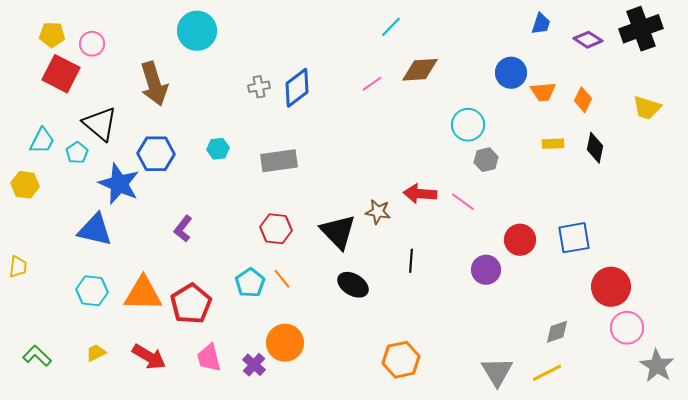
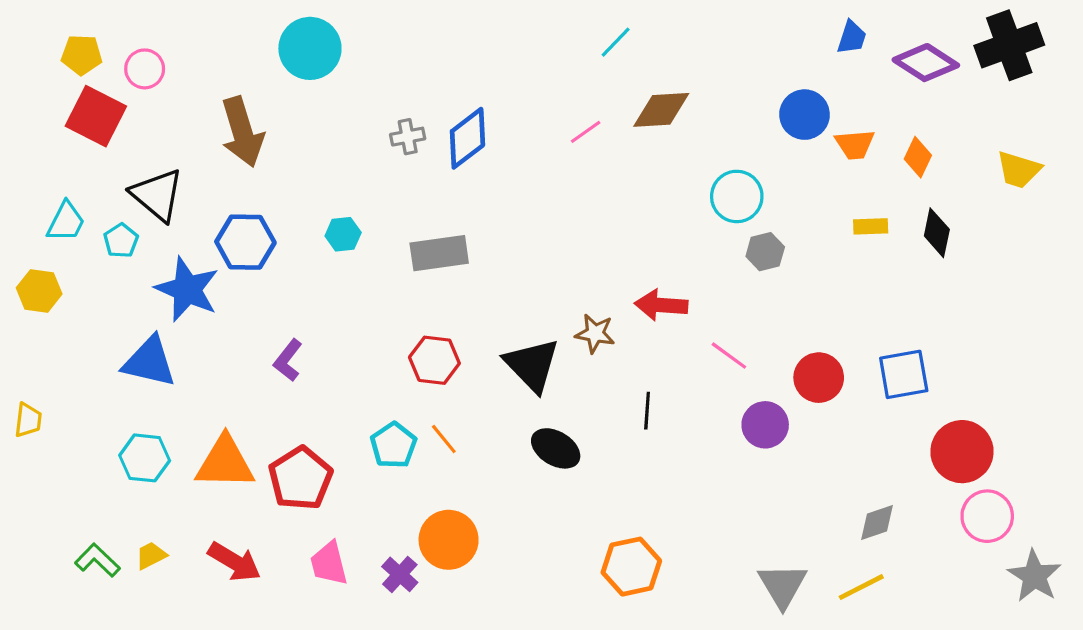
purple diamond: (588, 40) -> (926, 63), size x1.4
pink line: (463, 202) -> (729, 356), moved
green L-shape: (37, 356) -> (97, 560), moved

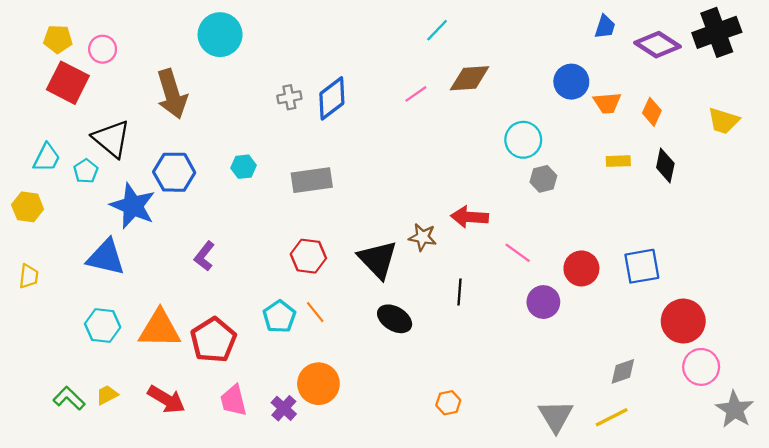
yellow trapezoid: (28, 420) -> (29, 276), moved
orange hexagon: (631, 567) -> (448, 403), size x0.6

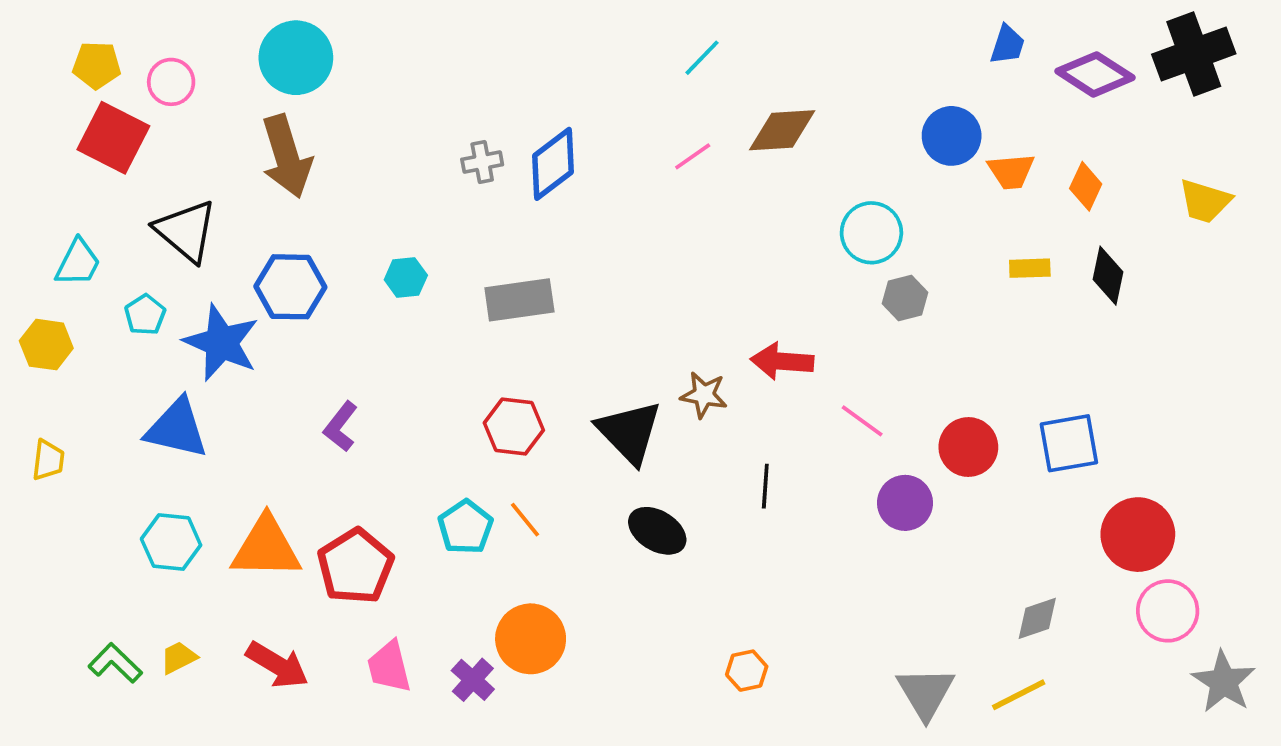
cyan line: (437, 30) -> (702, 58), moved
cyan circle: (220, 35) -> (296, 58), moved
cyan pentagon: (86, 171) -> (145, 315), moved

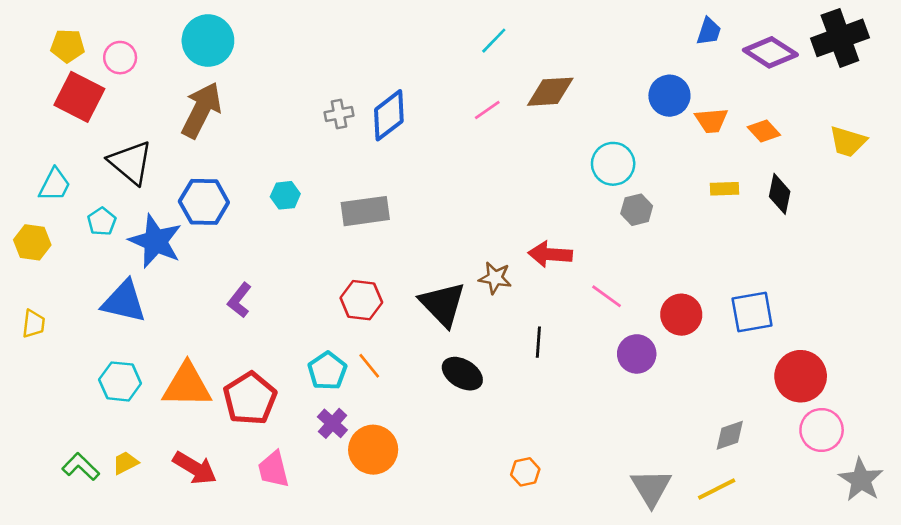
brown arrow: (287, 156) -> (201, 110), turned -136
orange diamond: (1086, 186) -> (764, 131), turned -68
purple cross: (473, 680) -> (332, 423), moved

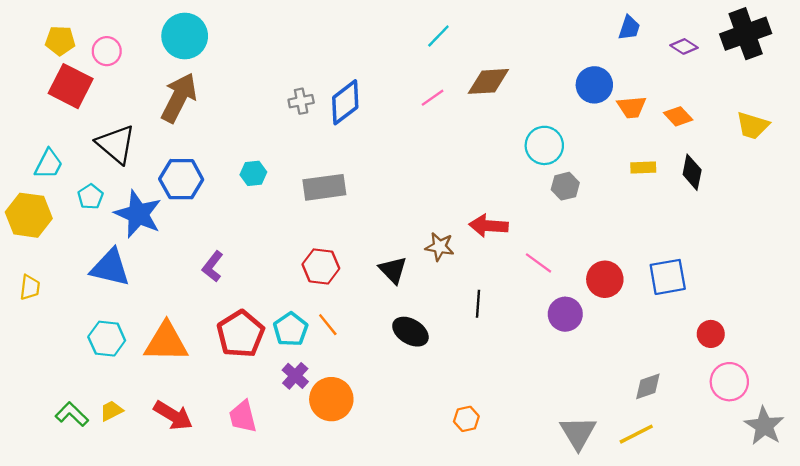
purple diamond: (770, 52) -> (684, 46), size x0.6
yellow hexagon: (32, 242) -> (29, 215), size x1.4
black triangle: (443, 304) -> (393, 270), size x0.7
red circle: (801, 376) -> (711, 334), size x0.6
red pentagon: (250, 399) -> (241, 334), moved

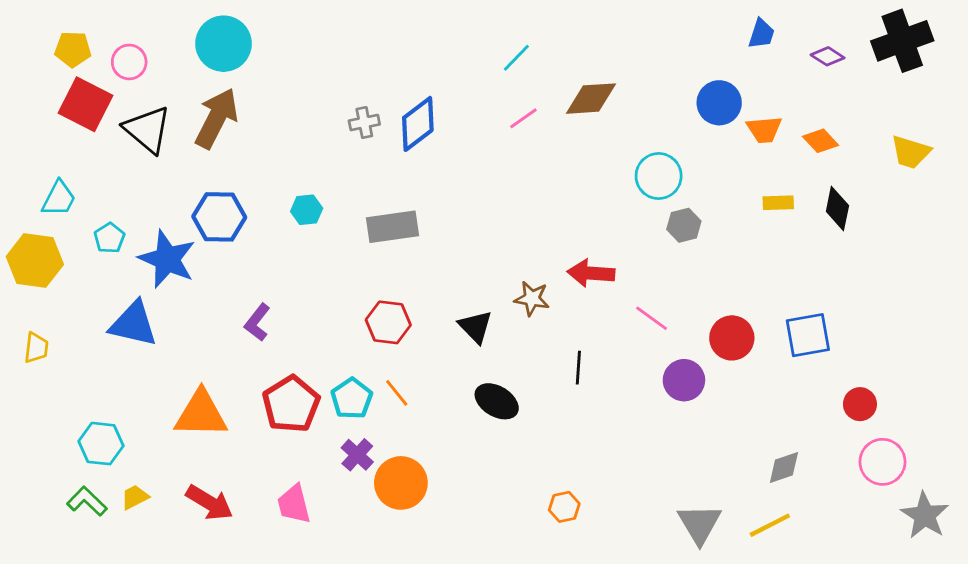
cyan line: (438, 36) -> (516, 58), moved
black triangle: (116, 144) -> (147, 130), moved
cyan hexagon: (107, 339) -> (101, 444), moved

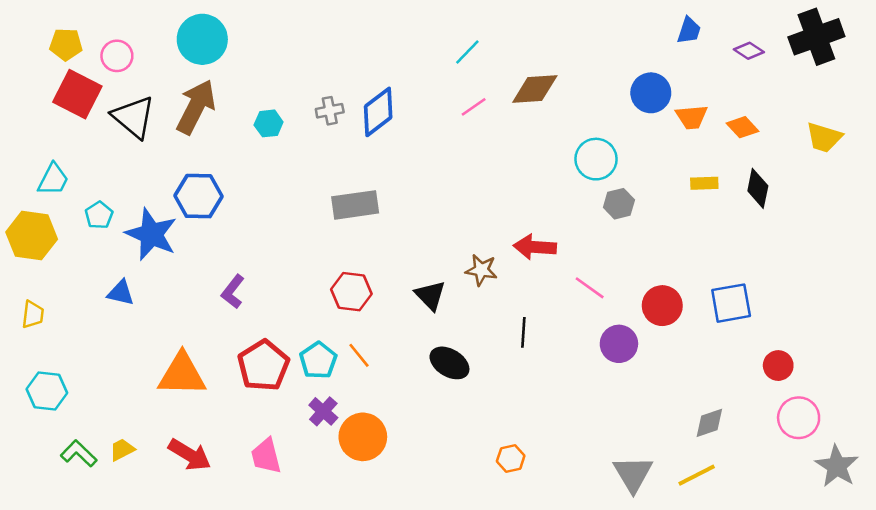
cyan hexagon: (307, 210) -> (269, 123), moved
blue triangle: (133, 324) -> (121, 293), size x0.6
cyan hexagon: (101, 444) -> (47, 391), moved

